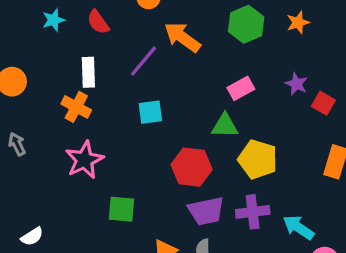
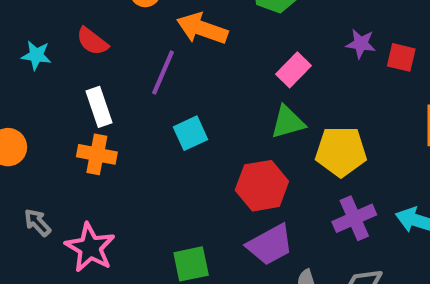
cyan star: (54, 20) -> (36, 55), turned -30
pink star: (84, 160) -> (90, 248), moved
purple trapezoid: (206, 211) -> (270, 245), moved

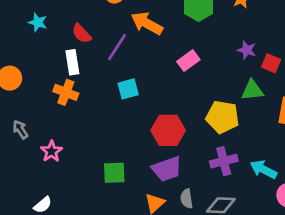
red semicircle: (92, 41) -> (82, 34), moved
pink rectangle: (294, 70) -> (188, 61), moved
green triangle: (288, 122) -> (252, 90), moved
pink star: (90, 248) -> (51, 151), size x0.7

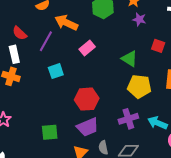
purple star: (247, 50) -> (139, 19), moved
pink rectangle: (188, 61) -> (87, 48), moved
green triangle: (252, 90) -> (129, 59), moved, turned 42
yellow pentagon: (222, 117) -> (139, 86), moved

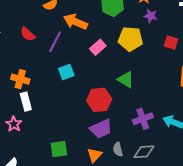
white rectangle: (14, 54) -> (26, 102), moved
green triangle: (129, 59) -> (126, 80), moved
yellow pentagon: (139, 86) -> (130, 39), moved
green square: (50, 132) -> (59, 149), moved

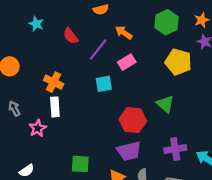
orange arrow: (75, 22) -> (124, 33), size x0.7
pink rectangle: (98, 47) -> (127, 62), moved

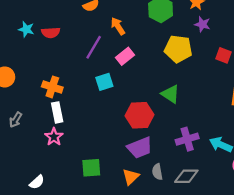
orange arrow: (124, 33) -> (118, 26), turned 30
red semicircle: (71, 36) -> (51, 33), moved, turned -48
gray arrow: (14, 109) -> (16, 120), turned -112
pink star: (38, 128) -> (54, 137), moved

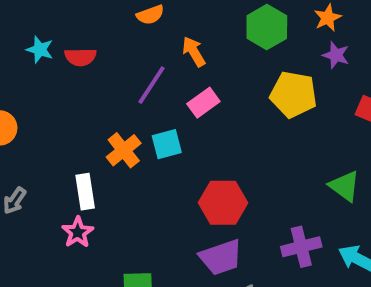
orange cross: (52, 87) -> (124, 150), moved, turned 30
green triangle: (171, 94) -> (345, 186), moved

